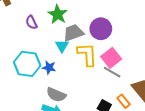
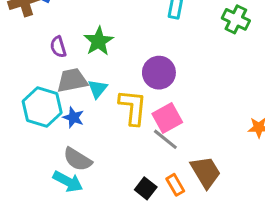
gray trapezoid: (73, 33) -> (72, 80), moved

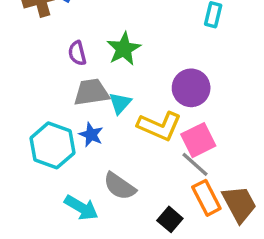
cyan hexagon: (42, 107) -> (53, 145), moved
yellow L-shape: (133, 107) -> (159, 126), turned 105
gray semicircle: (78, 159) -> (120, 186), moved
orange rectangle: (175, 185) -> (206, 198), moved, size x1.4

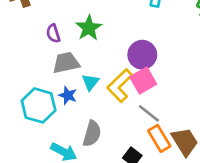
cyan triangle: (120, 103) -> (90, 82), moved
yellow L-shape: (159, 126) -> (120, 86), turned 116
pink square: (198, 140) -> (143, 80), moved
gray semicircle: (120, 186) -> (92, 134), turned -105

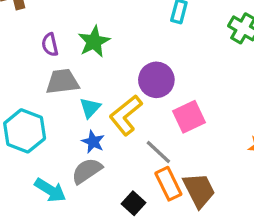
pink square: (143, 80) -> (189, 117), moved
blue star: (68, 95) -> (93, 142), moved
gray semicircle: (92, 134) -> (87, 171), turned -145

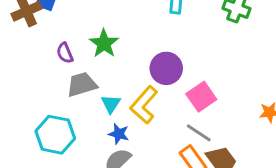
gray line: (158, 152) -> (199, 133), moved

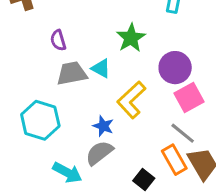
green star: (104, 43) -> (131, 38), moved
purple circle: (166, 68) -> (175, 68), moved
cyan triangle: (111, 104) -> (101, 68), moved, turned -40

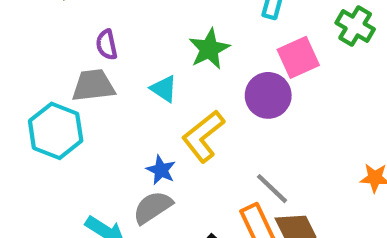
gray trapezoid: (72, 73) -> (93, 86), moved
pink square: (189, 98) -> (298, 57), moved
cyan hexagon: (40, 120) -> (56, 131), moved

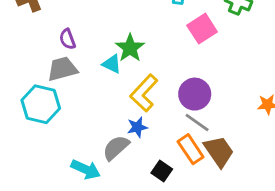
green star: (209, 49) -> (130, 48), moved
purple circle: (268, 95) -> (195, 94), moved
blue star: (161, 170) -> (137, 127), moved, turned -30

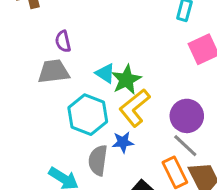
green star: (130, 48) -> (126, 80), moved
cyan hexagon: (41, 104) -> (88, 115), moved
gray semicircle: (116, 148) -> (98, 160), turned -48

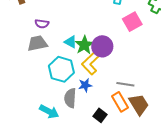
purple semicircle: (63, 41) -> (42, 24), turned -64
purple circle: (187, 116) -> (102, 46), moved
gray line: (185, 146) -> (125, 84), turned -30

